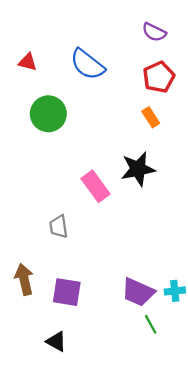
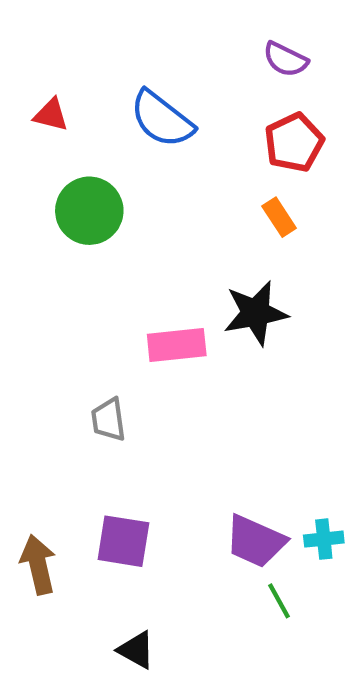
pink rectangle: (95, 186) -> (177, 345), turned -60
brown arrow: (24, 279) -> (38, 565), moved
black triangle: (56, 342) -> (136, 650), moved

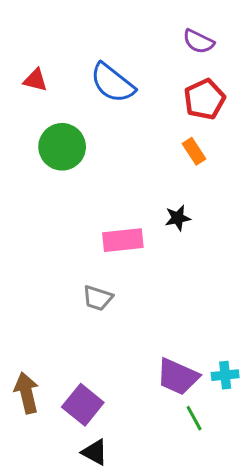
black star: (256, 313) -> (178, 218), size x0.6
gray trapezoid: (108, 420) -> (98, 298), moved, turned -64
purple square: (123, 541) -> (83, 405), moved, turned 30

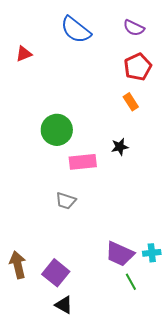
red triangle: (35, 80) -> (24, 54), turned -36
blue semicircle: (113, 83) -> (76, 30), moved
green circle: (62, 147) -> (57, 130), moved

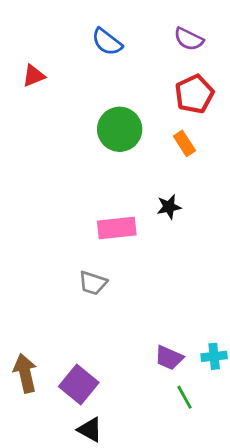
blue semicircle: (76, 30) -> (107, 42), size x0.7
green circle: (57, 130) -> (120, 129), moved
purple trapezoid: (120, 254) -> (169, 358), size x0.7

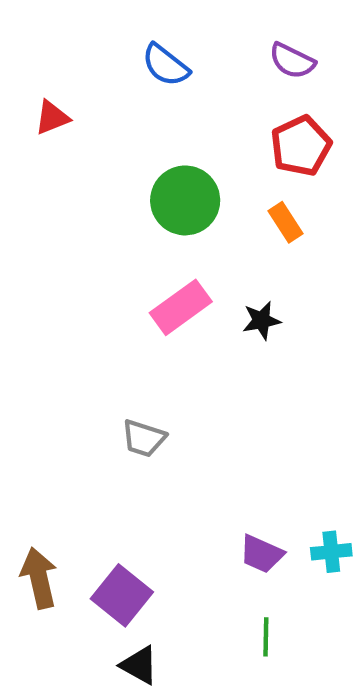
pink rectangle: (117, 228) -> (181, 307), moved, turned -30
green line: (184, 397) -> (266, 637), moved, turned 30

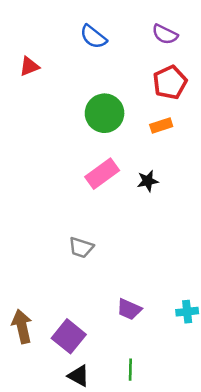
orange rectangle: (286, 222) -> (161, 126), turned -75
purple trapezoid: (262, 554) -> (129, 309), moved
green line: (266, 637) -> (130, 370), moved

